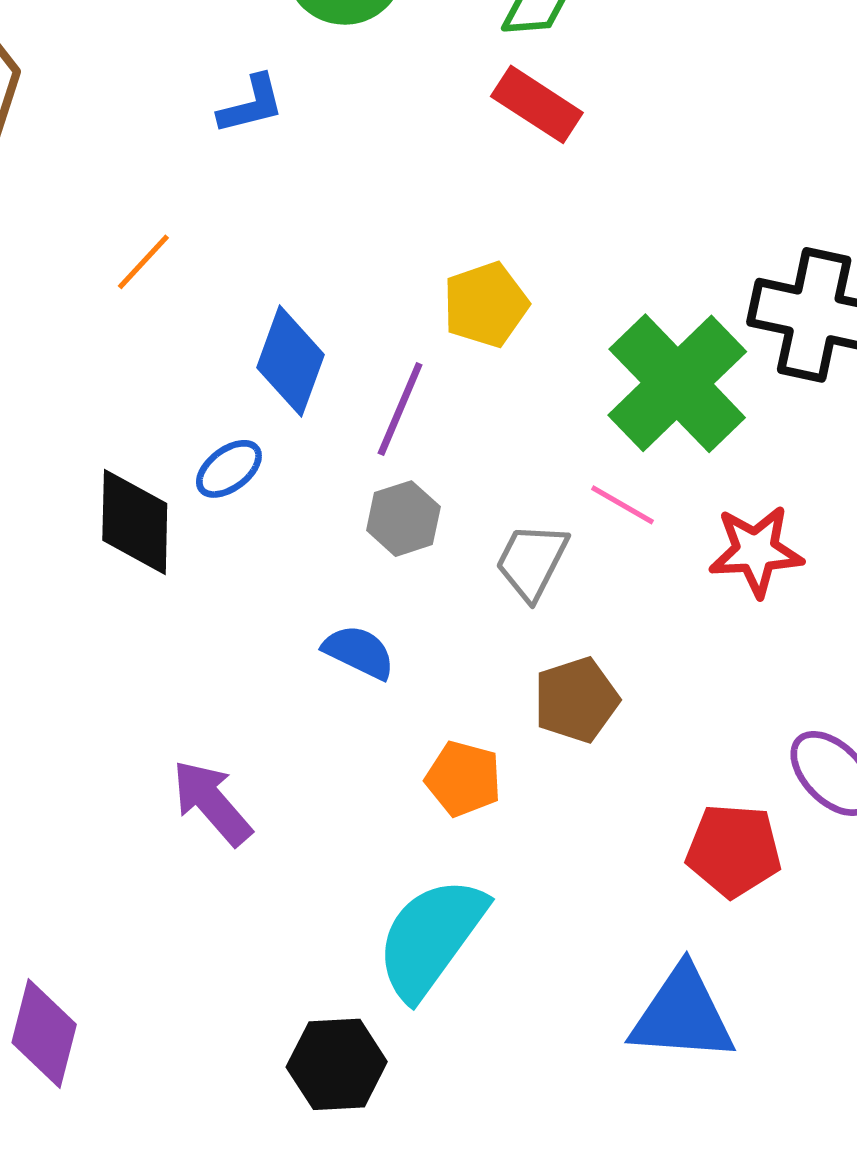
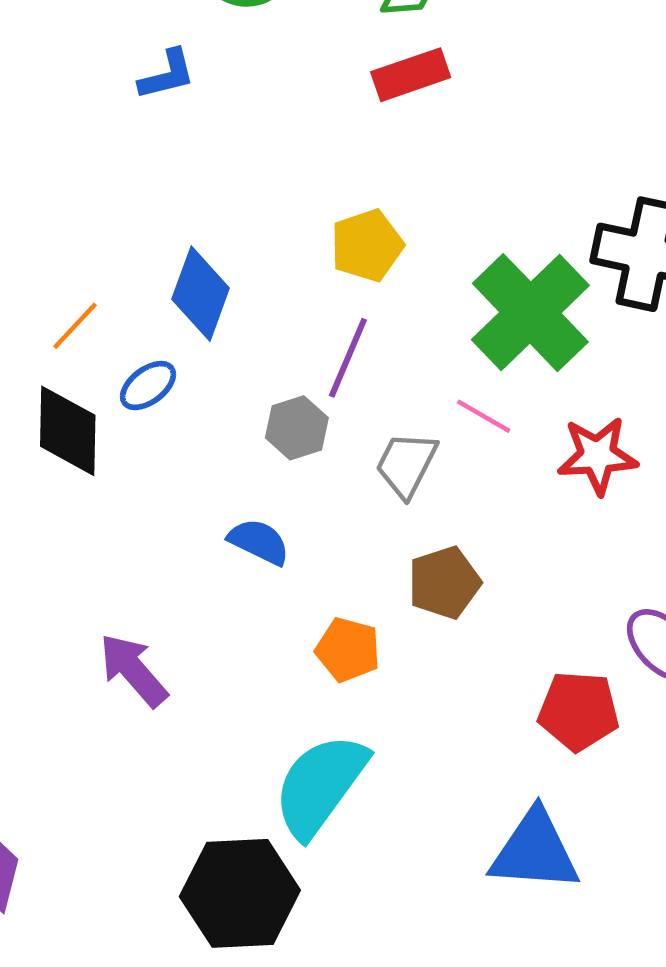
red rectangle: (537, 104) -> (411, 75), turned -52
orange line: (143, 262) -> (75, 326), moved
purple line: (400, 409) -> (348, 358), moved
black hexagon: (337, 1064) -> (240, 893), size x1.4

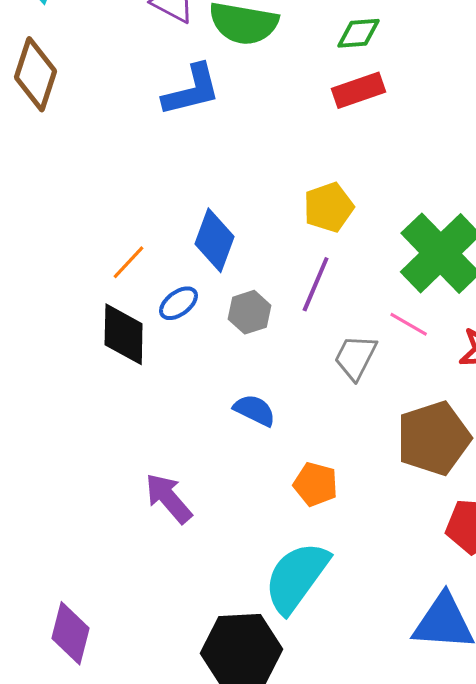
blue L-shape: (167, 75) -> (192, 90), size x1.5
gray hexagon: (297, 428) -> (250, 312), moved
brown pentagon: (444, 583) -> (434, 438), moved, size x1.5

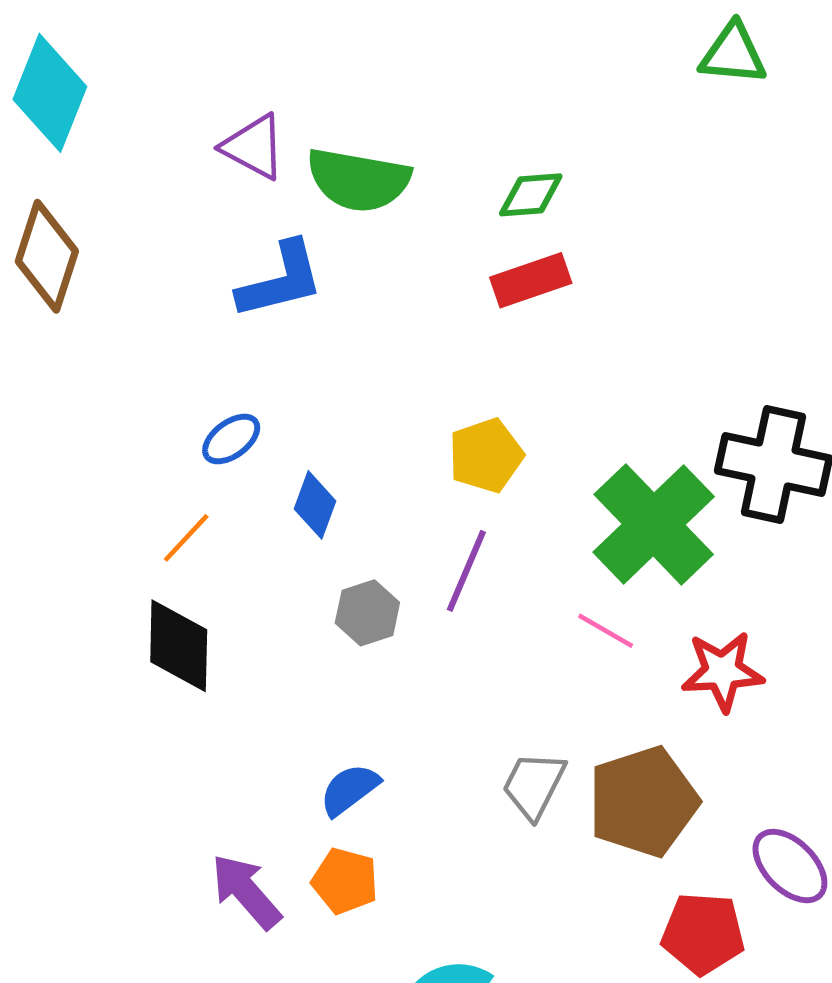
blue diamond: (215, 240) -> (315, 505), size x0.7
blue ellipse: (179, 303) -> (231, 439), moved
gray trapezoid: (356, 357) -> (534, 785), moved
blue semicircle: (255, 410) -> (349, 790), moved, turned -63
orange pentagon: (316, 484) -> (345, 881), moved

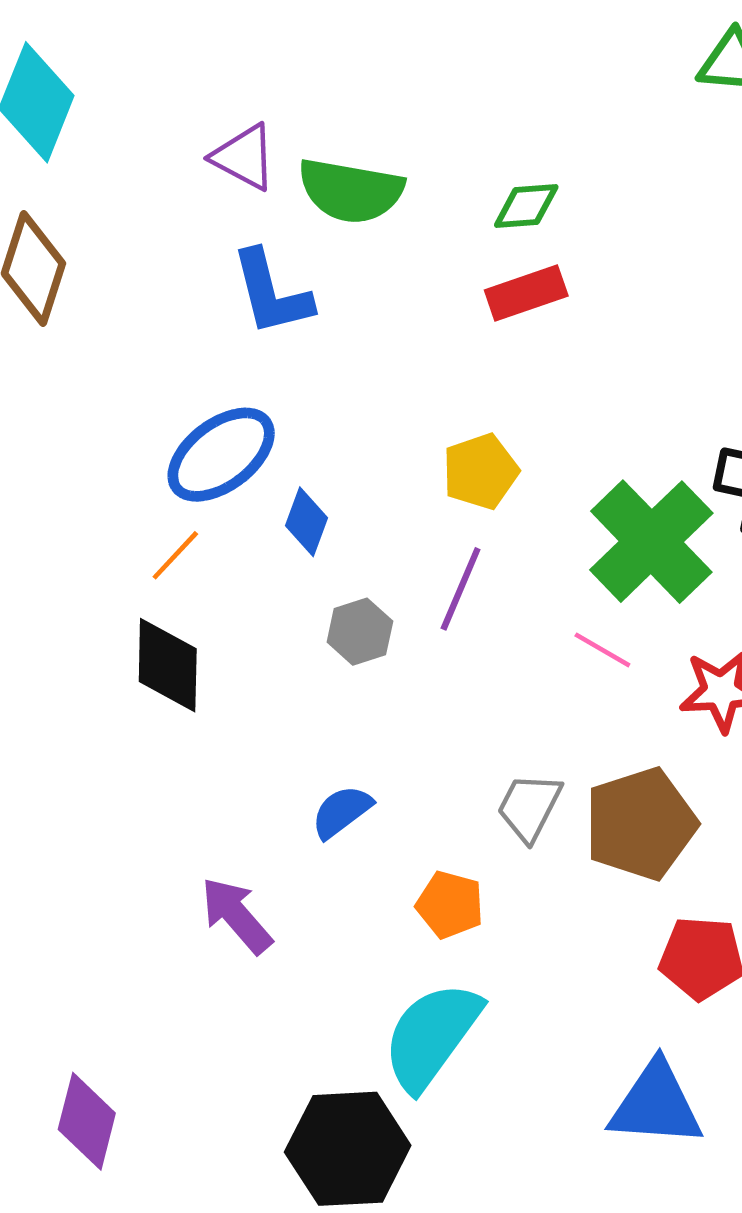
blue L-shape: (281, 280) -> (271, 293), turned 90
blue ellipse: (231, 439) -> (221, 455), size x1.8
orange pentagon: (345, 881) -> (450, 905), moved

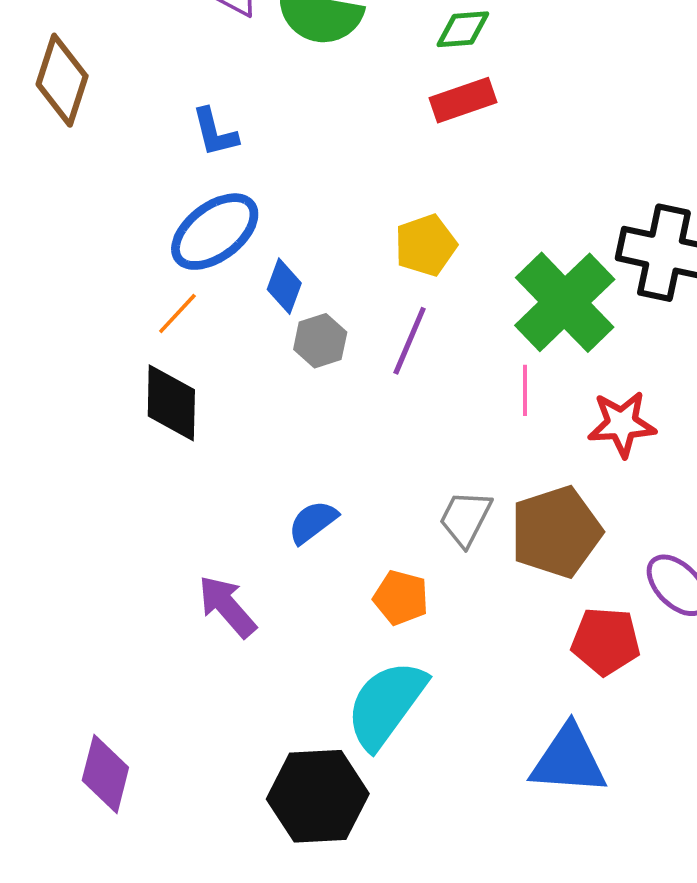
blue L-shape: (271, 293) -> (215, 132), moved, size x0.7
gray hexagon: (360, 632) -> (320, 341), moved
pink line: (602, 650) -> (525, 390), turned 60

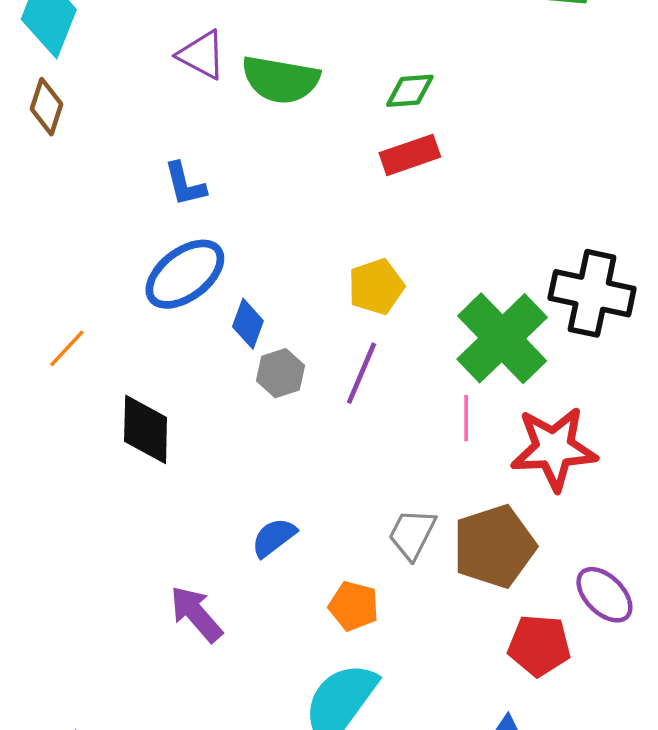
brown diamond: (62, 80) -> (47, 107), moved, size x0.7
orange line: (177, 313) -> (67, 348), moved
red star: (622, 424) -> (554, 449), size x1.4

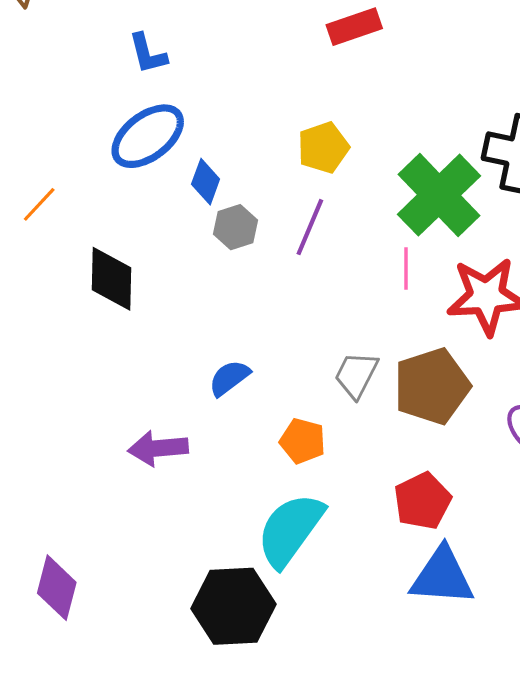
purple arrow: (196, 614) -> (158, 448), turned -54
red pentagon: (539, 645) -> (422, 501), moved, turned -30

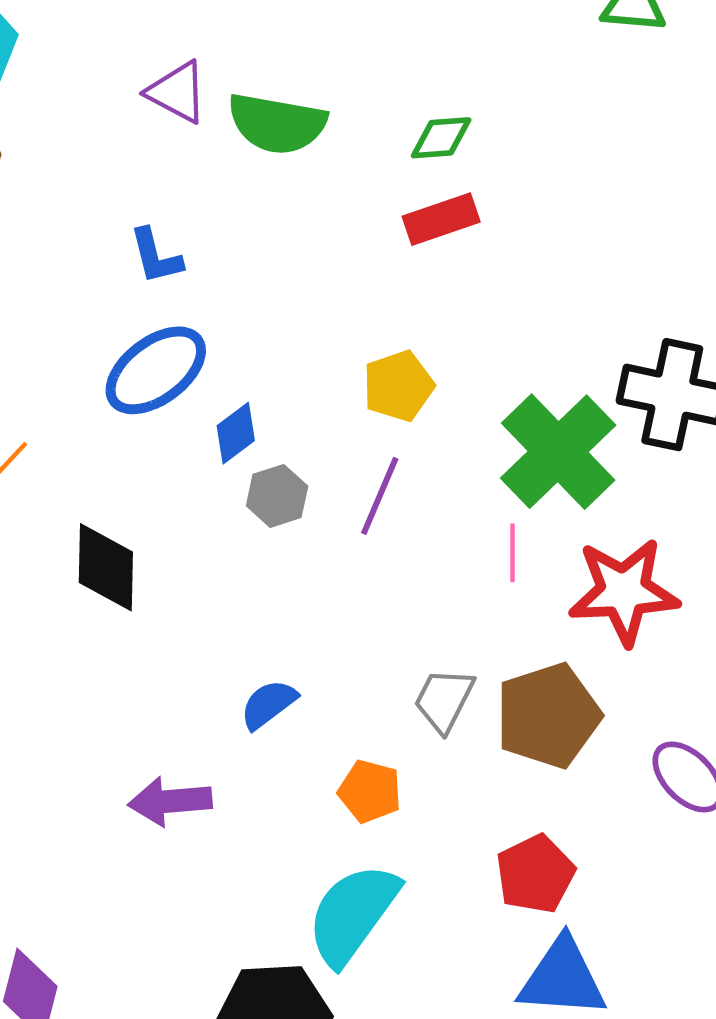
blue diamond: (206, 182) -> (236, 433), turned 33

